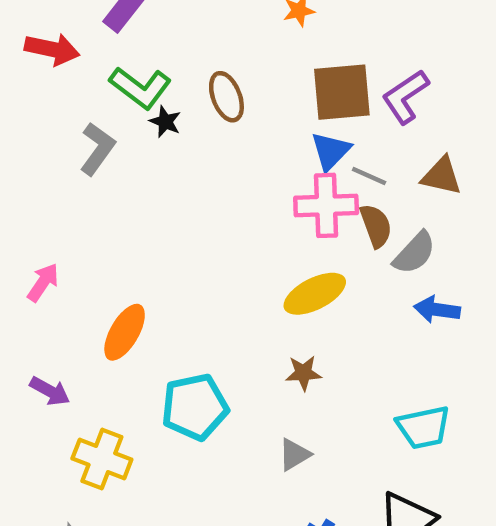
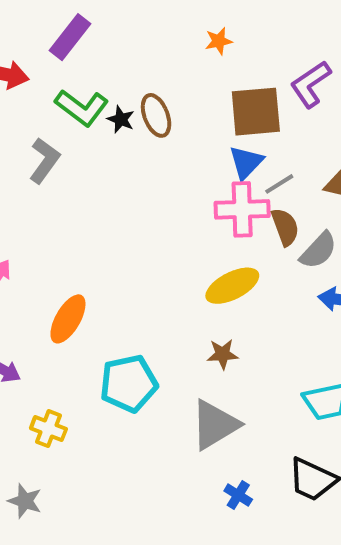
purple L-shape: (405, 97) -> (311, 84), moved
black star: (165, 122) -> (121, 119), moved
gray line: (369, 176) -> (279, 184), turned -56
gray triangle: (294, 455) -> (215, 425), size x1.8
yellow cross: (102, 459) -> (48, 429), size x0.7

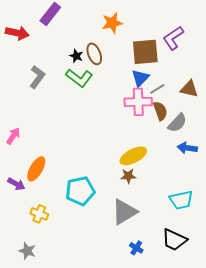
orange star: (219, 41) -> (112, 23), moved, size x1.5
green L-shape: (82, 108) -> (79, 78), moved
yellow ellipse: (232, 286) -> (133, 156), moved
orange ellipse: (68, 319) -> (36, 169), moved

